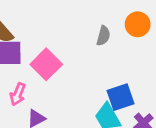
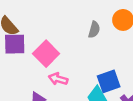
pink arrow: (18, 94) -> (58, 79), moved, turned 84

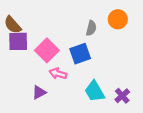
blue square: (109, 81) -> (80, 54), moved

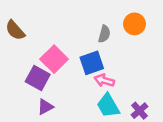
purple square: (18, 41) -> (38, 78), moved, turned 30
pink arrow: (58, 74) -> (104, 80), moved

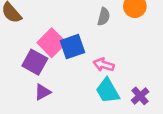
blue square: (92, 63) -> (72, 47), moved

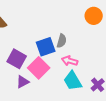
gray semicircle: (104, 17) -> (62, 41), moved
pink square: (52, 43) -> (39, 68), moved

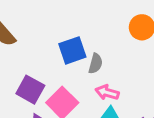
blue square: (46, 47) -> (72, 50), moved

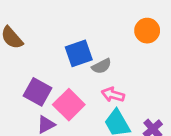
gray semicircle: (96, 64) -> (102, 66), turned 48

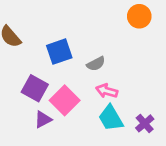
orange circle: (147, 31) -> (139, 16), moved
blue square: (79, 53) -> (59, 52), moved

